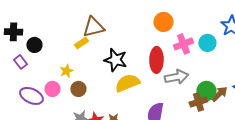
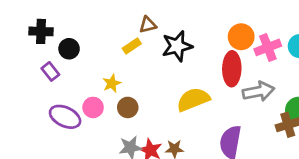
orange circle: (163, 22) -> (241, 37), moved
brown triangle: (93, 27) -> (148, 25), size x0.6
black star: (115, 60) -> (177, 46), moved, turned -30

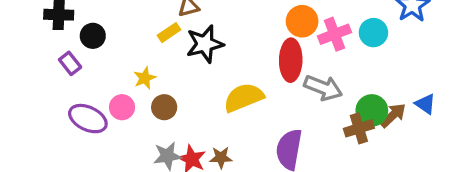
black star: (177, 46) -> (205, 44), moved
gray arrow: (258, 91) -> (323, 88), turned 32

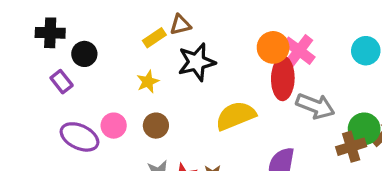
orange circle: (302, 21) -> (273, 47), moved
yellow rectangle: (169, 33) -> (154, 38), moved
pink cross: (335, 34) -> (299, 51), moved, turned -32
yellow star: (145, 78) -> (148, 82), moved

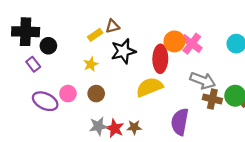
black cross: (50, 33) -> (26, 32), size x1.4
red ellipse: (283, 78) -> (160, 59), moved
brown cross: (351, 147) -> (212, 99), moved, turned 30

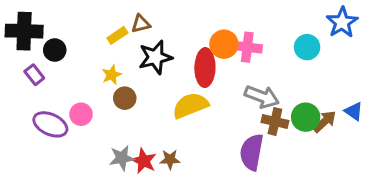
pink cross: (192, 44) -> (247, 47), turned -30
brown circle: (96, 94) -> (125, 98), moved
purple semicircle: (180, 122) -> (252, 152), moved

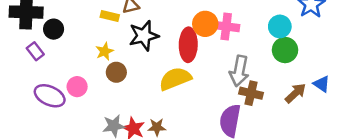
yellow rectangle: (117, 35) -> (110, 16), turned 48
gray arrow: (262, 97) -> (239, 71), turned 80
green circle: (306, 117) -> (285, 50), moved

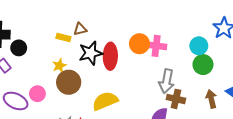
red ellipse: (188, 45) -> (110, 56), moved
brown circle: (116, 72) -> (69, 82), size x1.5
yellow semicircle: (175, 79) -> (105, 101), moved
brown arrow: (295, 93) -> (211, 99), turned -60

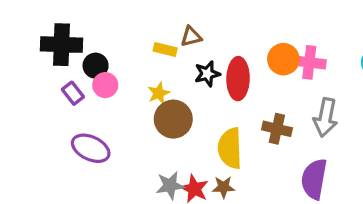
black star: (91, 53) -> (207, 74), size x0.7
pink circle: (37, 94) -> (105, 85), moved
brown cross: (176, 99) -> (277, 129), moved
yellow semicircle: (105, 101) -> (230, 148), turned -70

